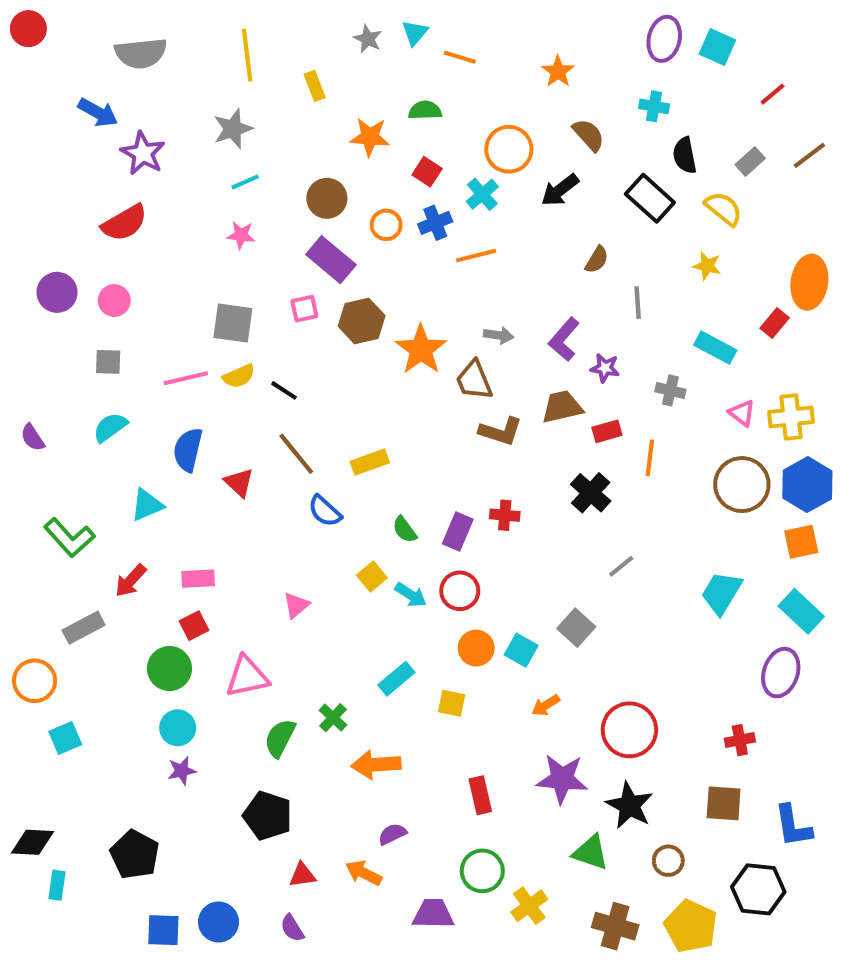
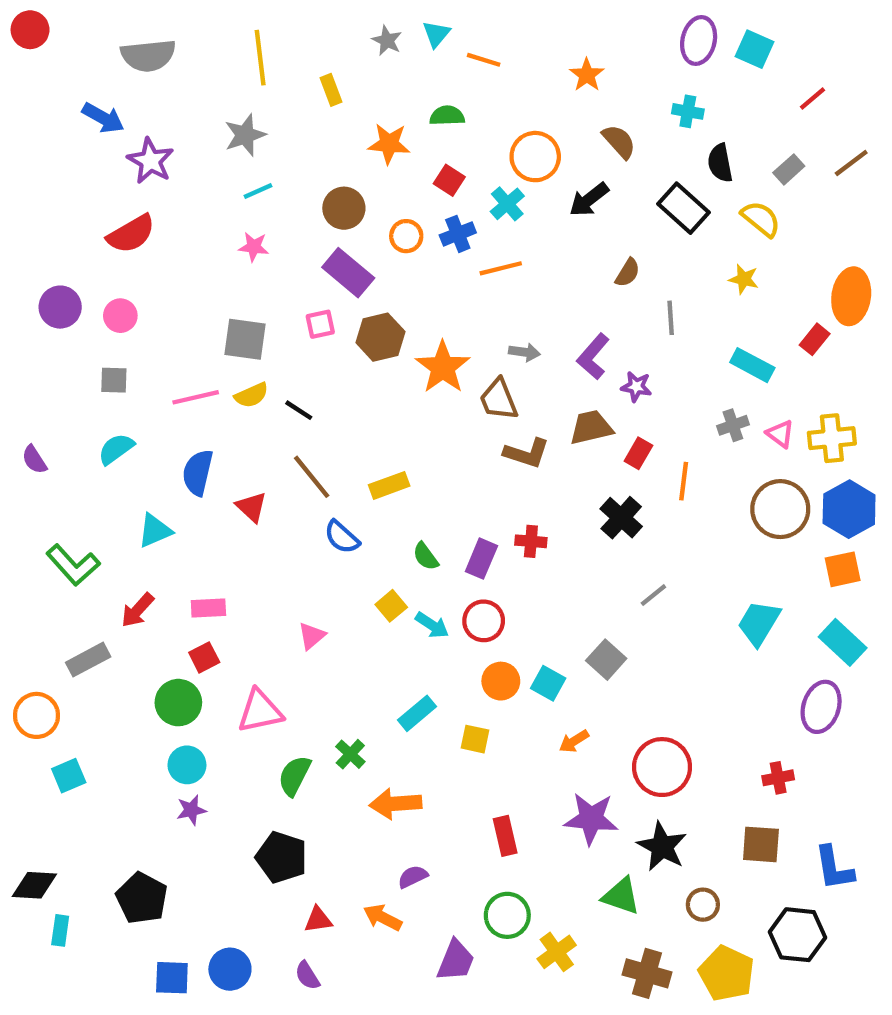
gray cross: (670, 390) -> (733, 425), moved, turned -32
red rectangle: (607, 431) -> (638, 453), turned -44
purple trapezoid: (433, 914) -> (456, 961), turned 111

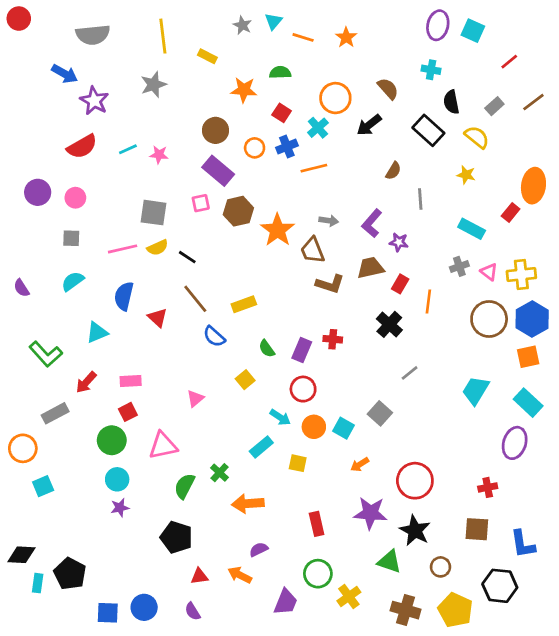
orange star: (587, 75) -> (346, 37), moved
yellow rectangle: (331, 90) -> (207, 56), turned -42
cyan line: (258, 191) -> (128, 149), moved
cyan arrow: (432, 625) -> (280, 417), moved
black pentagon: (142, 898) -> (70, 574), moved

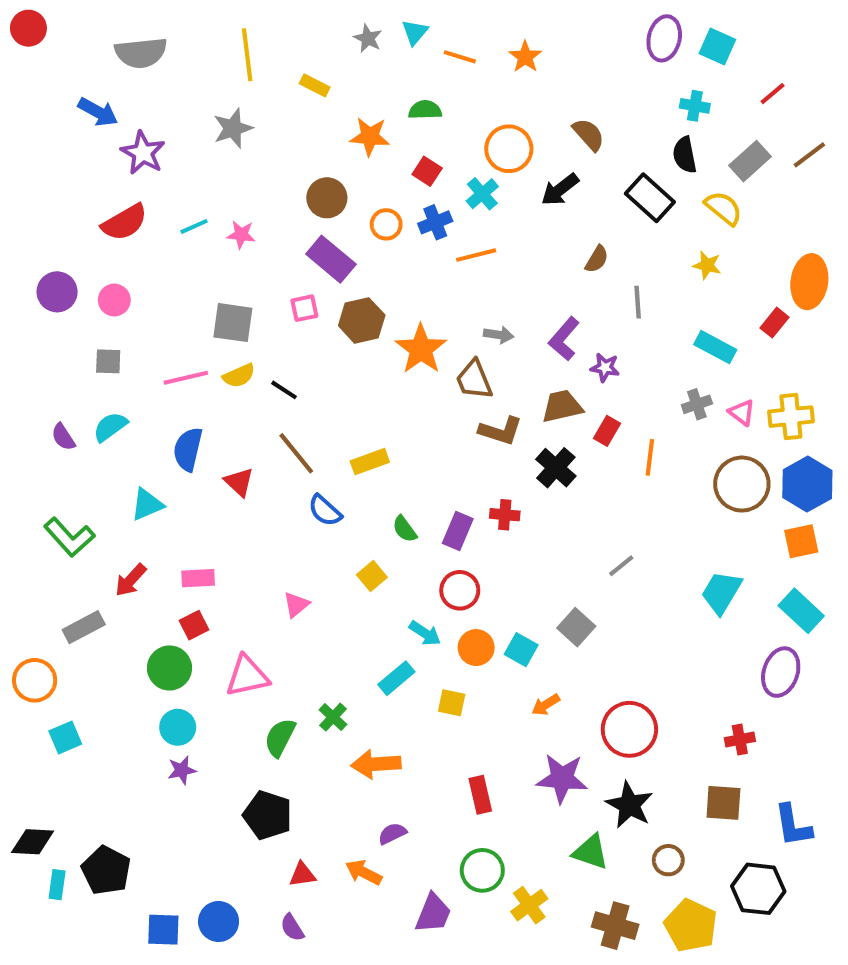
cyan cross: (431, 70) -> (695, 106), moved
gray rectangle: (494, 106) -> (750, 161), size x1.4
purple semicircle: (21, 288) -> (63, 437), moved
black cross: (389, 324) -> (556, 468), moved

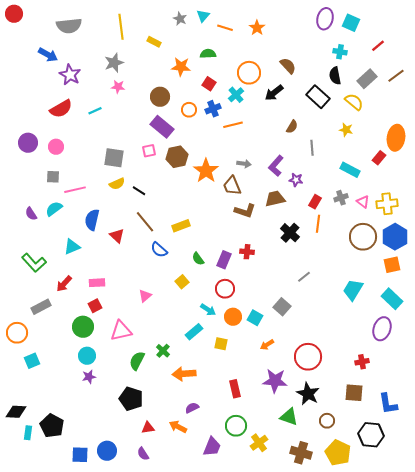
pink star: (241, 235) -> (118, 87), moved
pink line: (186, 378) -> (75, 190), moved
red rectangle: (607, 431) -> (315, 202), moved
black cross: (556, 468) -> (290, 233), moved

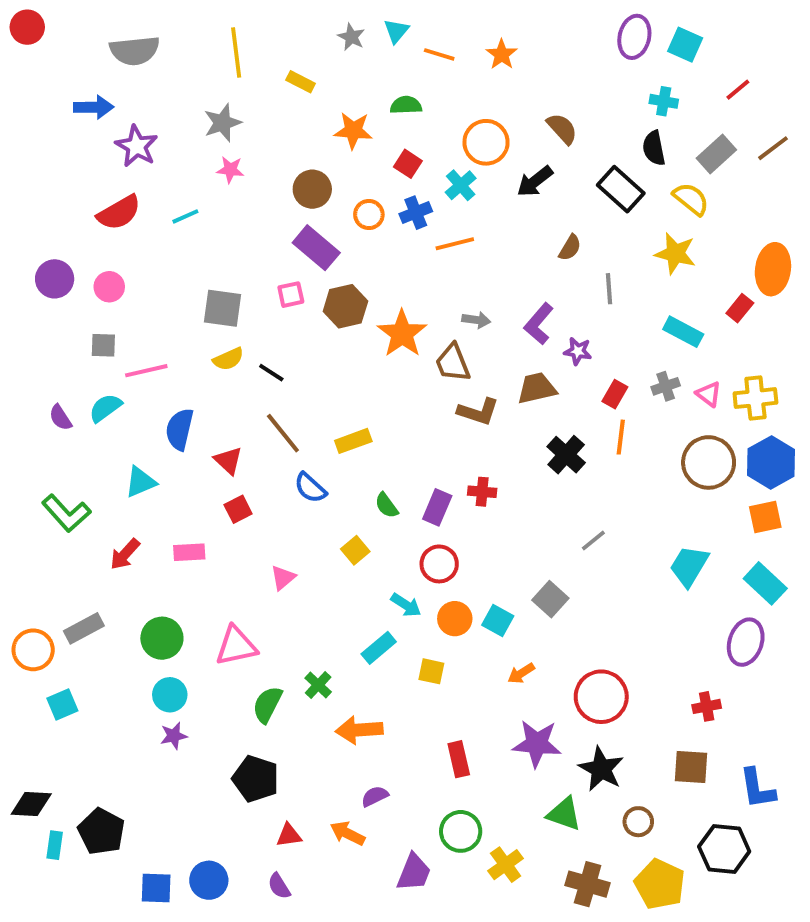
blue arrow: (48, 55) -> (94, 107), turned -30
yellow star: (346, 130) -> (675, 254), size x1.5
red square: (95, 306) -> (238, 509), moved
gray rectangle: (41, 307) -> (84, 628), moved

